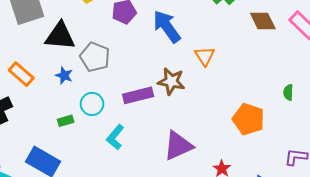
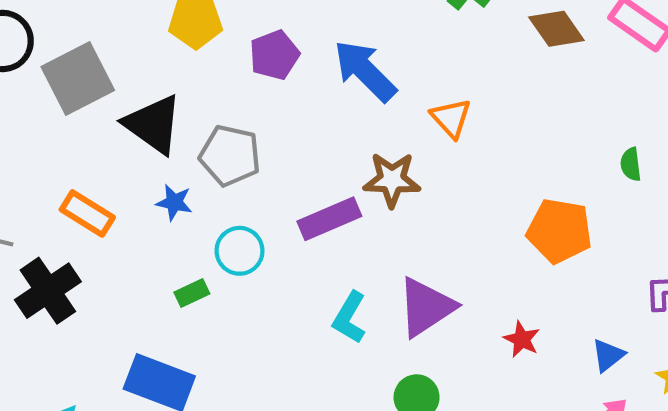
black triangle: (60, 36) -> (153, 124), turned 40
cyan L-shape: (115, 137) -> (350, 318), moved

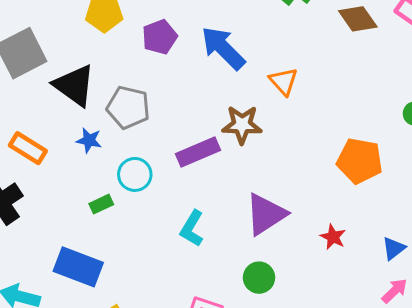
cyan L-shape: (350, 318) -> (192, 228), moved

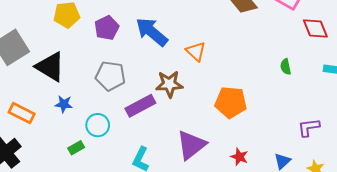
gray pentagon: (128, 107) -> (110, 76), moved
orange pentagon: (360, 161) -> (231, 102), moved

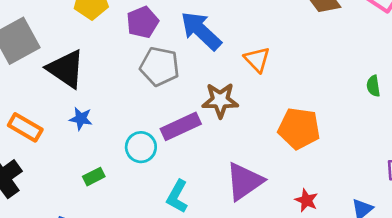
gray pentagon: (110, 76) -> (160, 66), moved
cyan circle: (98, 125) -> (141, 147), moved

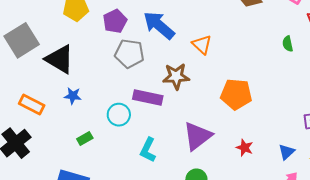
green semicircle: (373, 86) -> (288, 44), moved
purple rectangle: (181, 126) -> (148, 97), turned 40

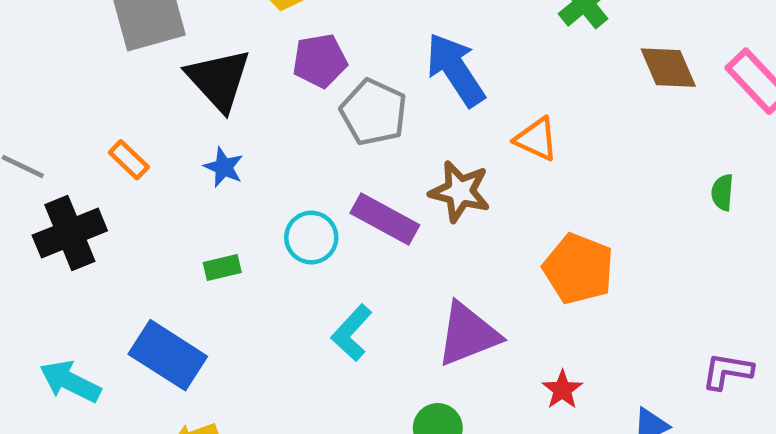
purple pentagon: (115, 21) -> (320, 61), moved
orange triangle: (202, 45) -> (536, 139), turned -35
orange rectangle: (32, 105) -> (129, 160), size x0.7

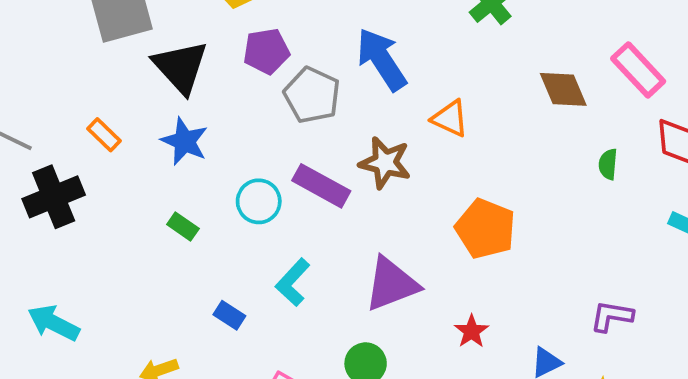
brown diamond: (668, 68) -> (563, 89), moved
blue star: (224, 167) -> (185, 141), size x1.4
green rectangle: (222, 267) -> (183, 227), turned 48
blue rectangle: (168, 355) -> (229, 315), moved, size x0.5

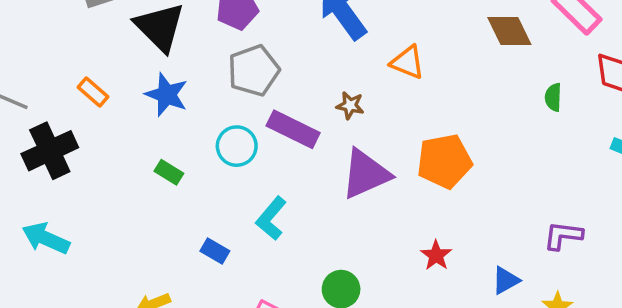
gray pentagon: (312, 95) -> (254, 70), moved, turned 30
brown star: (385, 163) -> (350, 105), size x0.6
orange pentagon: (485, 229) -> (444, 161), turned -30
purple triangle: (391, 284) -> (366, 174), moved
cyan arrow: (54, 323) -> (46, 238), moved

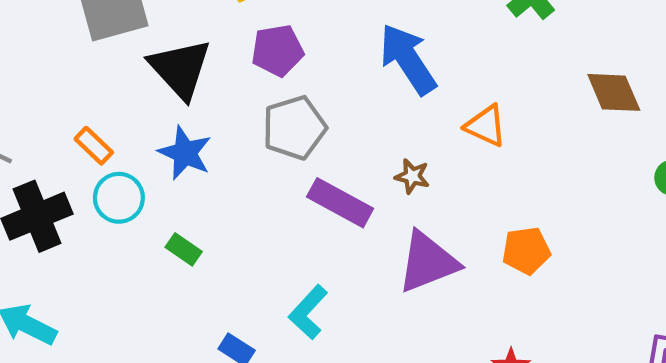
cyan circle: (237, 146) -> (119, 198), moved
orange pentagon: (444, 161) -> (526, 251), size x0.7

